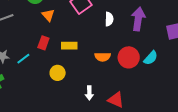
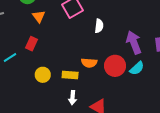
purple arrow: (138, 19) -> (134, 42), moved, turned -35
yellow rectangle: (69, 46) -> (70, 75), moved

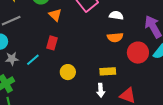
white semicircle: (99, 26) -> (116, 15), turned -80
orange semicircle: (89, 63) -> (115, 37), moved
yellow rectangle: (70, 75) -> (108, 71), moved

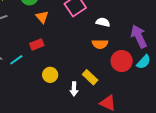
red rectangle: (52, 43) -> (37, 45), turned 48
yellow rectangle: (108, 71) -> (90, 77), turned 42
white arrow: (101, 90) -> (74, 89), moved

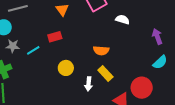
purple arrow: (139, 36) -> (157, 36), size x0.7
orange semicircle: (100, 44) -> (101, 50), moved
red circle: (122, 61) -> (142, 88), moved

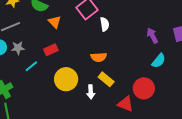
white semicircle: (122, 20) -> (105, 24), moved, turned 72
gray star: (13, 46) -> (18, 48), moved
yellow circle: (66, 68) -> (66, 79), size x1.5

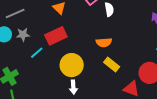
red rectangle: (51, 50) -> (56, 36), size x1.5
white arrow: (91, 92) -> (73, 87), moved

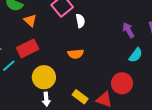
yellow rectangle: (112, 64) -> (80, 97), moved

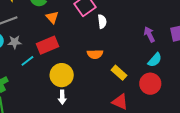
red circle: (122, 83) -> (150, 84), moved
yellow rectangle: (80, 97) -> (119, 73), moved

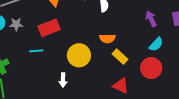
orange semicircle: (95, 54) -> (107, 38), moved
cyan line: (27, 61) -> (36, 51), moved, turned 32
yellow circle: (62, 75) -> (79, 55), moved

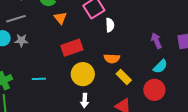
red rectangle: (49, 28) -> (72, 48), moved
cyan line: (36, 51) -> (39, 79), moved
white arrow: (63, 80) -> (85, 101), moved

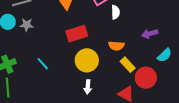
purple arrow: (156, 41) -> (150, 34), moved, turned -84
cyan line: (39, 79) -> (43, 64), turned 48
red circle: (154, 90) -> (146, 78), moved

